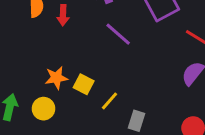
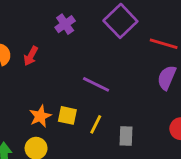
red arrow: (63, 15) -> (31, 56), turned 42
purple line: (118, 34) -> (96, 84), moved

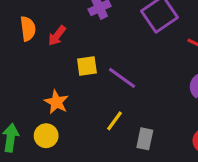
yellow square: (67, 115) -> (87, 66), moved, turned -30
orange star: (40, 116) -> (56, 102), turned -30

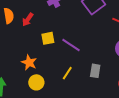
yellow circle: (46, 136) -> (36, 82), moved
gray rectangle: (145, 139) -> (95, 71), moved

